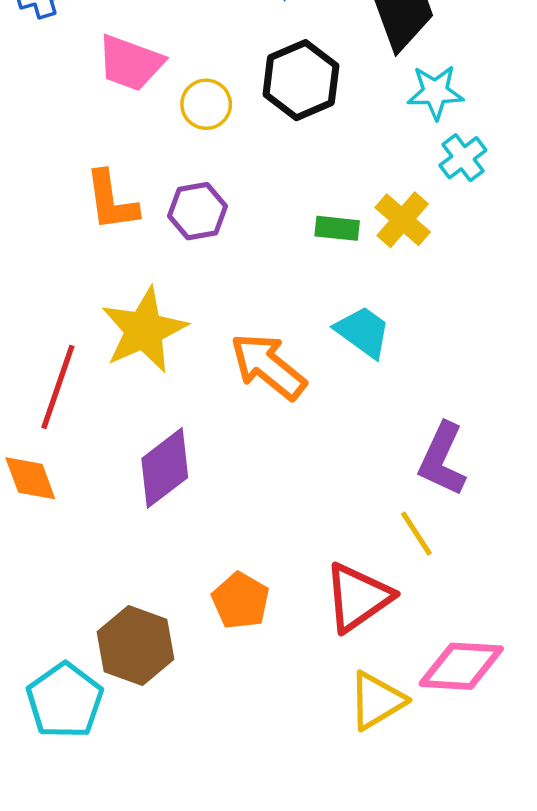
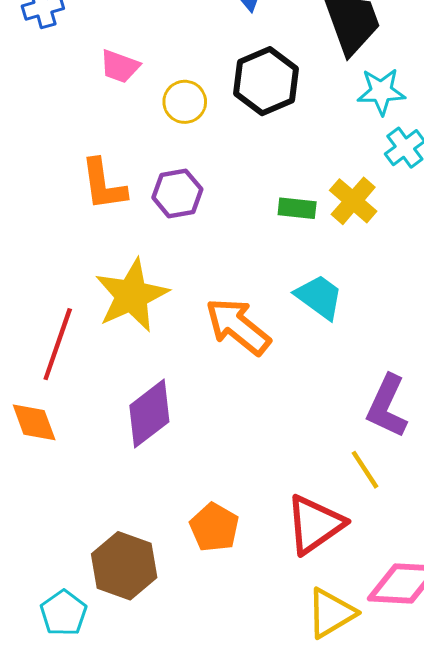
pink trapezoid: (130, 63) -> (120, 66), size x0.7
cyan pentagon: (65, 701) -> (64, 613), size x0.7

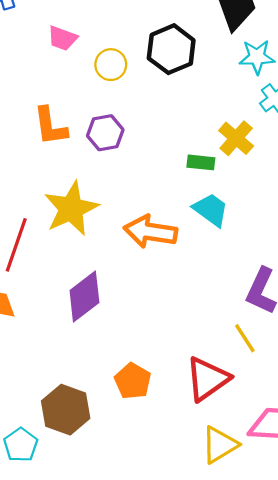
green rectangle: (297, 208) -> (201, 162), moved
orange arrow: (238, 326) -> (150, 232), turned -30

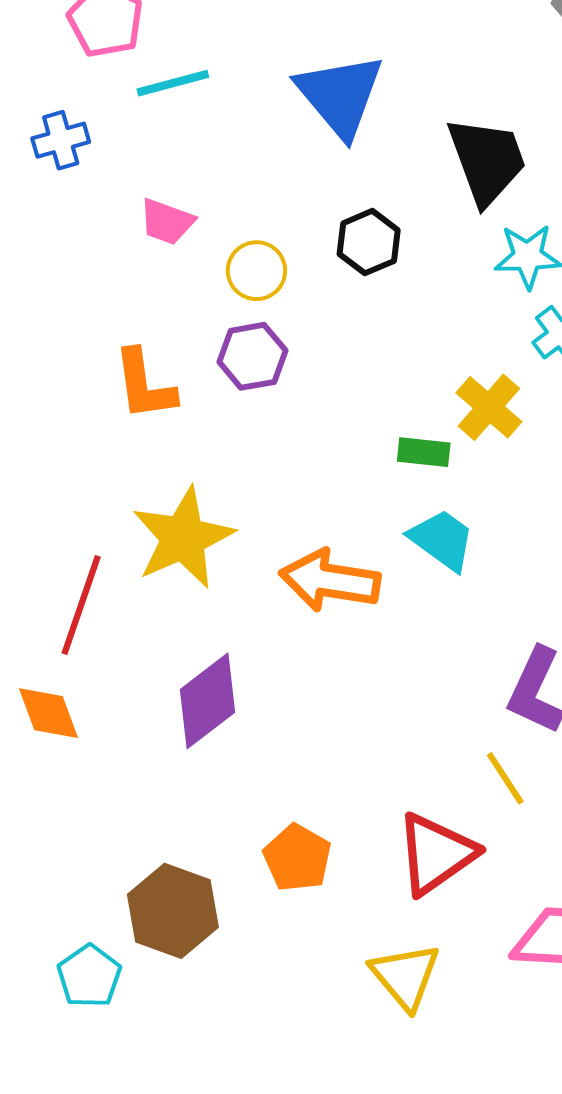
black hexagon: (171, 49) -> (369, 242), size x0.7
purple hexagon: (105, 133) -> (252, 356), moved
yellow triangle: (220, 445) -> (405, 976), moved, turned -39

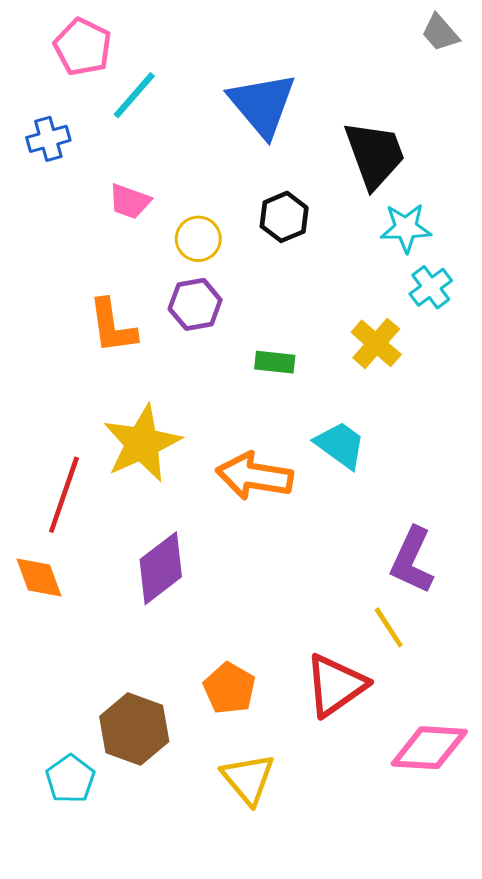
cyan line: (173, 83) -> (134, 95), turned -34
green rectangle: (424, 452) -> (275, 362), moved
yellow triangle: (405, 976) -> (248, 779), moved

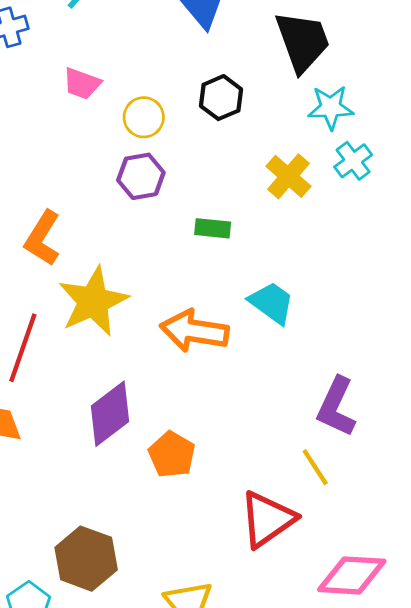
orange L-shape: (112, 326) -> (43, 238), moved, turned 40
yellow cross: (376, 343) -> (288, 176), moved
orange pentagon: (229, 688) -> (172, 455), moved

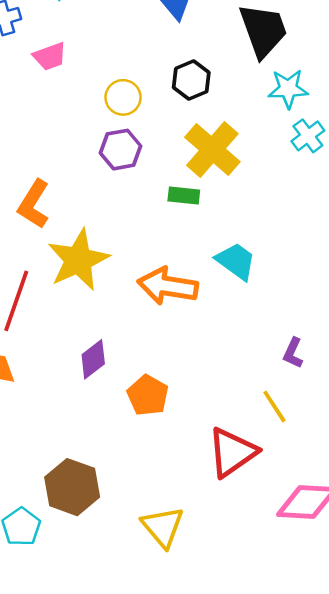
pink trapezoid: (82, 84) -> (50, 56), moved, turned -40
yellow cross: (288, 176) -> (212, 150), moved, size x1.4
purple L-shape: (336, 407) -> (293, 353), size x0.6
purple diamond: (110, 414) -> (93, 359), size x0.7

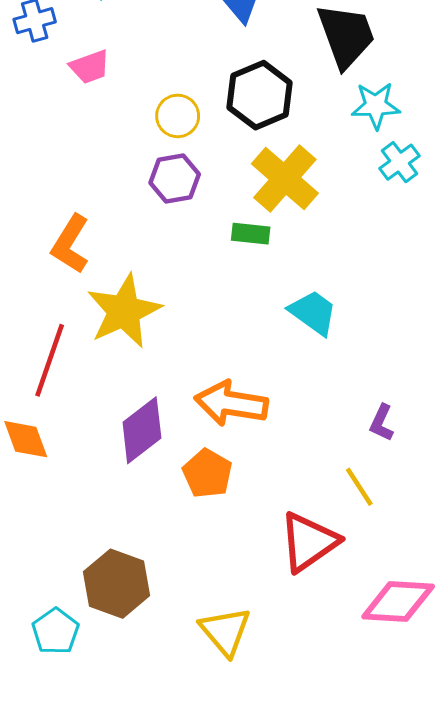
black hexagon: (191, 80) -> (260, 95), size x1.4
orange arrow: (168, 286) -> (231, 403), moved
purple diamond: (93, 359) -> (142, 430), size x1.4

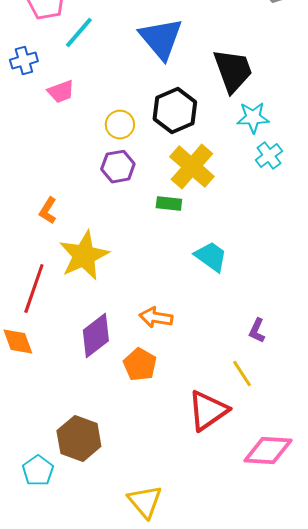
orange L-shape: (70, 244) -> (48, 211), size x0.7
orange arrow: (231, 403) -> (156, 318), size x0.7
yellow triangle: (225, 631) -> (145, 502), moved

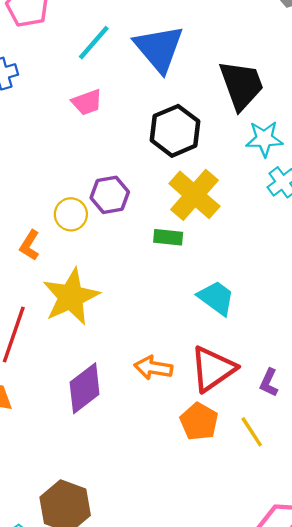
cyan line: (79, 33) -> (94, 43), moved
pink trapezoid: (61, 92) -> (87, 102), moved
yellow circle: (120, 125) -> (71, 214), moved
orange pentagon: (140, 365) -> (199, 422), moved
red triangle: (208, 411) -> (213, 369), moved

